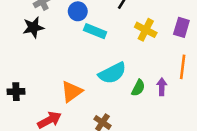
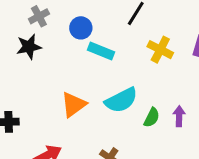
orange triangle: (72, 92) -> (74, 105), moved

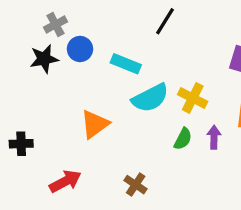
blue circle: (81, 28) -> (80, 49), moved
yellow cross: (160, 50) -> (193, 98), moved
cyan semicircle: (121, 100) -> (150, 98), moved

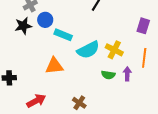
cyan rectangle: (126, 64) -> (63, 35), moved
orange triangle: (95, 124) -> (54, 66), turned 30
green semicircle: (183, 139) -> (108, 75), turned 72

